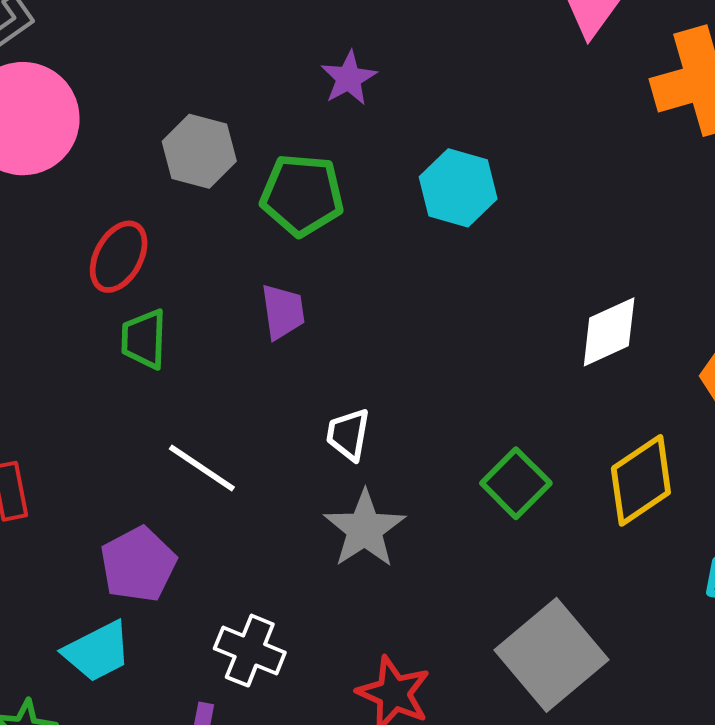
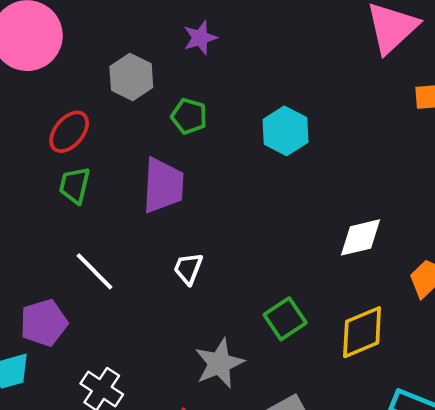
purple star: (349, 78) -> (200, 38), moved
green pentagon: (302, 195) -> (189, 116), size x0.7
purple trapezoid: (283, 312) -> (163, 185), size x1.6
gray star: (365, 529) -> (219, 363), moved

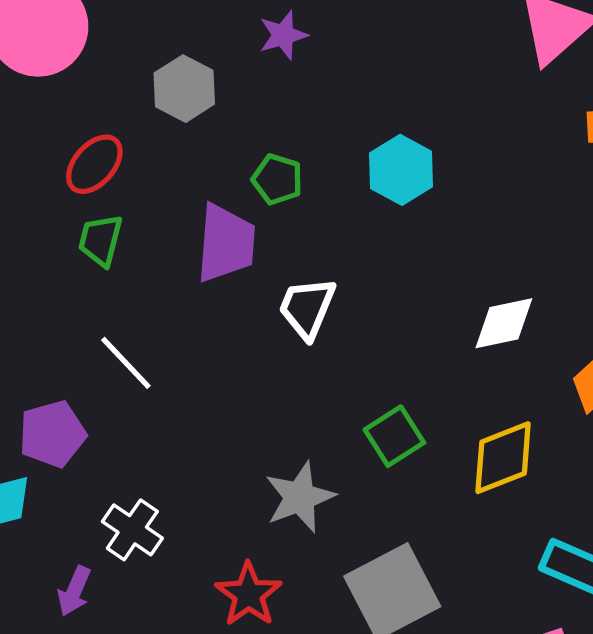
green pentagon: (189, 116) -> (277, 179), moved
white trapezoid: (188, 268) -> (307, 308), moved, size x1.4

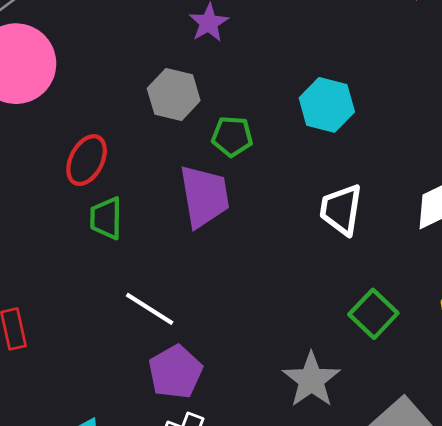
gray hexagon: (184, 89) -> (174, 94), moved
white trapezoid: (307, 308) -> (341, 210), moved
purple pentagon: (52, 434) -> (175, 372), moved

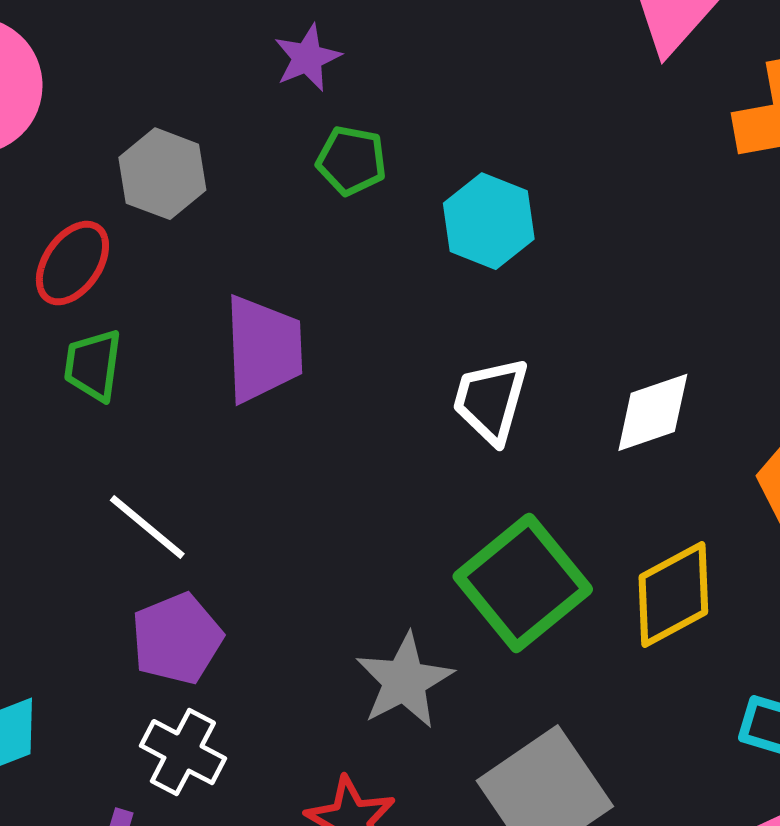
gray hexagon: (174, 94) -> (162, 174), moved
green pentagon: (232, 136) -> (351, 160), moved
green square: (373, 314) -> (523, 583), size x1.6

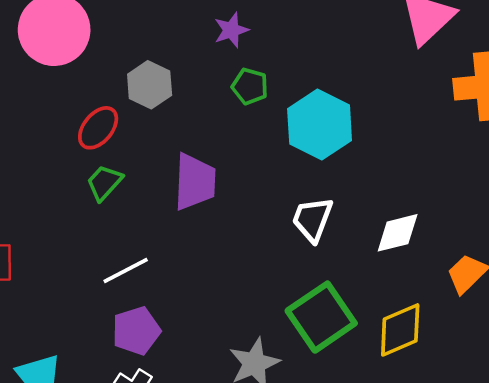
cyan hexagon: (489, 221) -> (320, 125), size x1.4
green trapezoid: (93, 365) -> (104, 183), turned 30
white line: (147, 527) -> (126, 271), turned -72

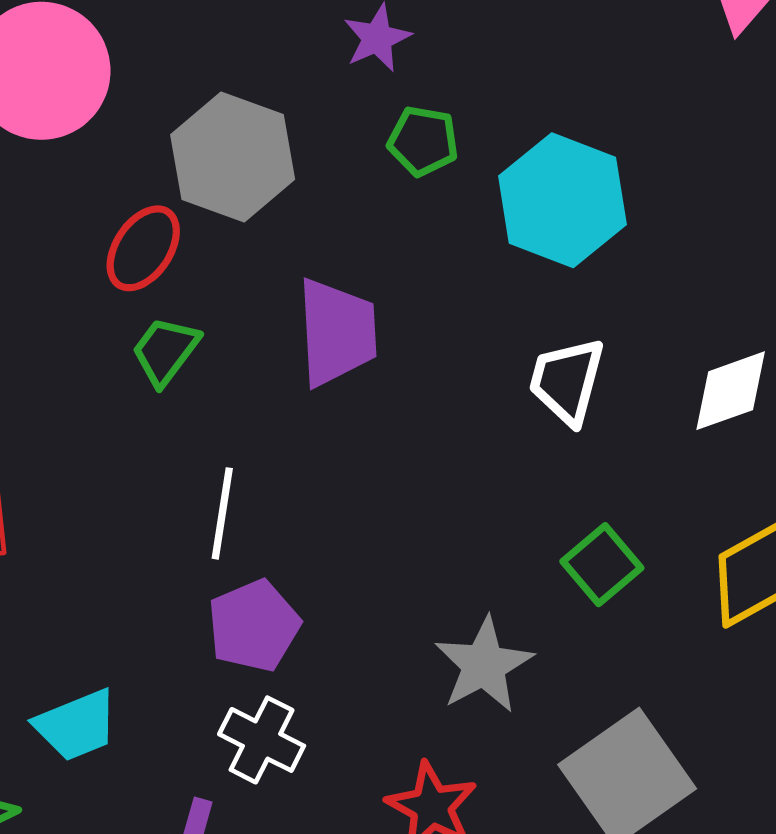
gray hexagon: (150, 85) -> (233, 157), size x1.4
white line: (126, 271) -> (222, 513), turned -48
green square: (321, 317) -> (602, 565), size x0.6

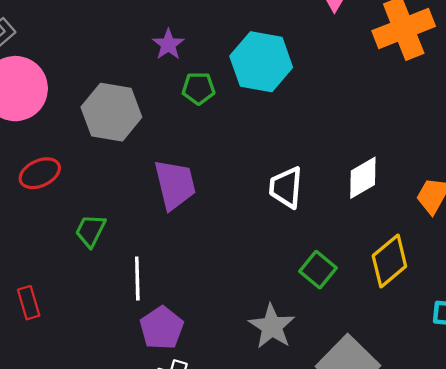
cyan hexagon: (562, 200) -> (261, 62), moved
red ellipse: (143, 248) -> (40, 173), moved, turned 42
green trapezoid: (165, 351) -> (90, 231), moved

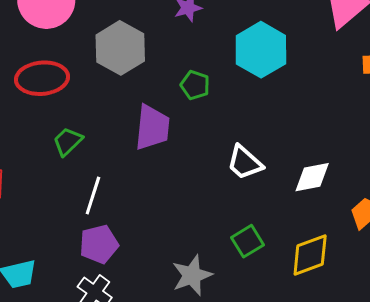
green pentagon: (199, 88) -> (195, 85), moved
red ellipse: (40, 173) -> (42, 78), size x1.4
white trapezoid: (286, 187) -> (245, 163), turned -72

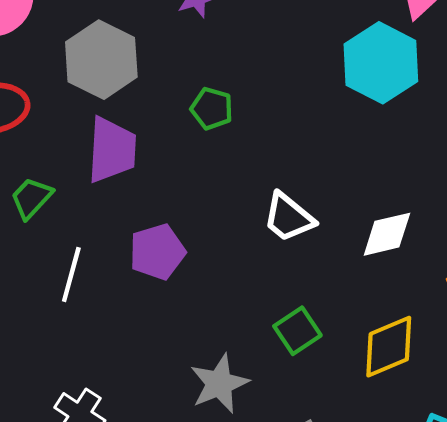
cyan hexagon: (261, 50) -> (381, 63), moved
purple trapezoid: (152, 127) -> (112, 150), moved
purple pentagon: (99, 244) -> (157, 252), moved

